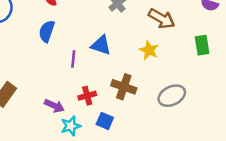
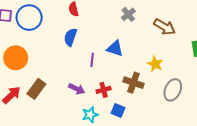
yellow star: (149, 50) -> (155, 64), moved
gray ellipse: (172, 96) -> (173, 90), turned -40
purple arrow: (54, 106) -> (77, 89), moved

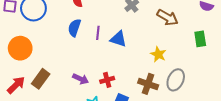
purple line: (92, 60) -> (98, 33), moved
brown cross: (133, 83) -> (148, 84), moved

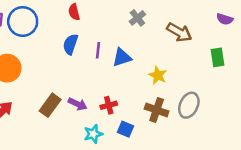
blue triangle: (118, 39) -> (122, 57), turned -36
yellow star: (158, 54) -> (158, 75), moved
brown rectangle: (41, 79) -> (50, 105), moved

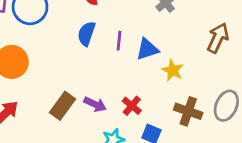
brown arrow: (179, 32) -> (218, 38), moved, turned -95
yellow star: (158, 75) -> (173, 70), moved
red cross: (109, 105) -> (132, 106), turned -35

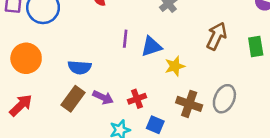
blue semicircle: (87, 34) -> (80, 67), moved, turned -105
yellow star: (173, 70) -> (175, 66), turned 30
red cross: (132, 106) -> (137, 99), turned 30

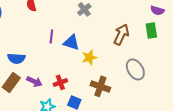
blue triangle: (151, 47) -> (71, 42), turned 36
green rectangle: (256, 47) -> (151, 30), moved
gray ellipse: (224, 99) -> (135, 69), moved, turned -55

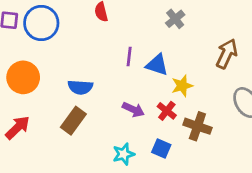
purple arrow: (34, 81) -> (133, 109), moved
red cross: (60, 82) -> (167, 111), moved, turned -32

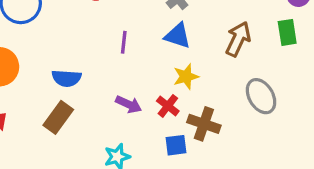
blue triangle: (157, 65) -> (178, 36), moved
blue square: (161, 149) -> (176, 145), moved, turned -30

